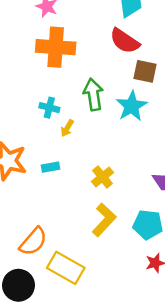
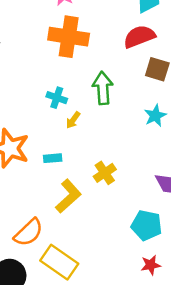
red semicircle: (125, 41) -> (139, 37), turned 120
cyan star: (132, 106) -> (155, 116), moved, size x0.7
yellow L-shape: (104, 220) -> (68, 196), moved

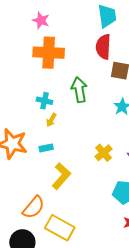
red semicircle: (139, 37) -> (103, 47), turned -60
yellow arrow: (73, 120) -> (51, 120), moved
yellow cross: (105, 173) -> (103, 153), moved

